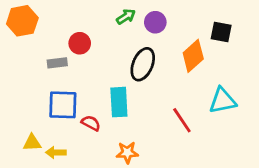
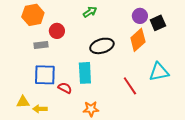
orange hexagon: (22, 21) -> (33, 15), moved
purple circle: (155, 22) -> (140, 16), moved
black square: (221, 32) -> (158, 23), turned -35
black ellipse: (143, 64) -> (102, 46), turned 50

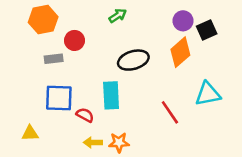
yellow arrow: (40, 109) -> (93, 142), moved

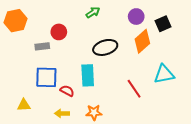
orange hexagon: (43, 20) -> (15, 21), moved
purple circle: (183, 21) -> (136, 17), moved
yellow arrow: (93, 142) -> (62, 113), moved

